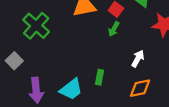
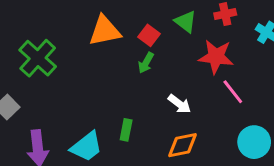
white arrow: (138, 59) -> (179, 104), turned 98

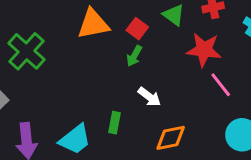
white arrow: (179, 104) -> (149, 97), moved

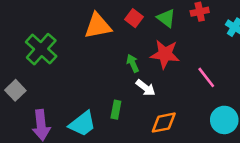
red square: (137, 29) -> (134, 18), moved
red star: (204, 50) -> (165, 54), moved
green arrow: (134, 56) -> (133, 63), moved, turned 126

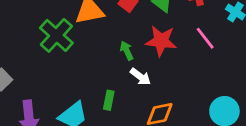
green cross: (41, 49) -> (56, 35), moved
pink line: (206, 77) -> (205, 38), moved

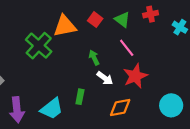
pink line: (205, 38) -> (127, 48), moved
red star: (161, 41) -> (135, 76), moved, turned -30

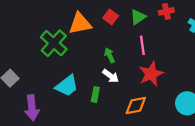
green triangle: (122, 20) -> (138, 17), turned 49
pink line: (127, 48) -> (142, 45), turned 30
white arrow: (105, 78) -> (111, 76), moved
cyan trapezoid: (52, 109) -> (67, 86), moved

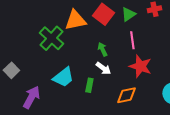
red square: (111, 17) -> (103, 14), size x1.5
red star: (151, 74) -> (140, 66), turned -30
purple arrow: (32, 108) -> (31, 97), turned -145

